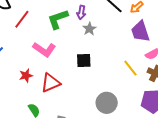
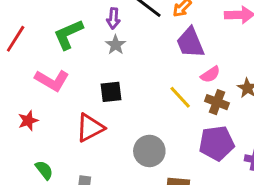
purple arrow: (81, 12) -> (113, 18), moved
red triangle: (51, 83) -> (90, 128), moved

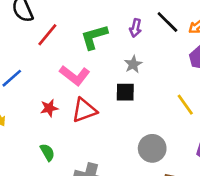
gray star: (116, 45) -> (133, 64), moved
red triangle: (90, 128) -> (84, 110), moved
green semicircle: (44, 170) -> (47, 152), moved

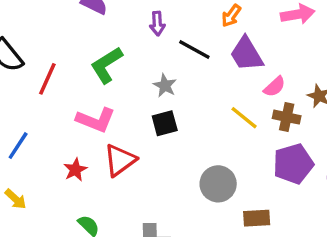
black line: (167, 22) -> (194, 50), moved
purple arrow: (136, 28) -> (157, 24), moved

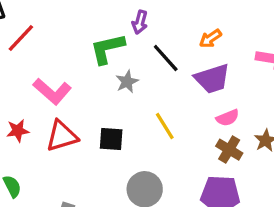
purple trapezoid: (246, 54) -> (212, 79), turned -96
green L-shape: (106, 65) -> (107, 49), moved
yellow line: (244, 118) -> (165, 126), moved
black square: (165, 123) -> (111, 139), moved

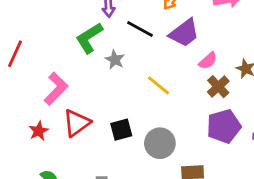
pink L-shape: (52, 91) -> (56, 89), turned -68
black square: (111, 139) -> (121, 130), moved
brown cross: (229, 150) -> (218, 87), turned 35

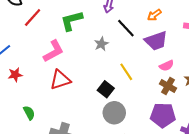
green L-shape: (89, 38) -> (72, 21), moved
brown cross: (218, 87) -> (168, 86), turned -35
black square: (121, 130) -> (106, 89), moved, turned 35
red star: (39, 131) -> (15, 75), moved

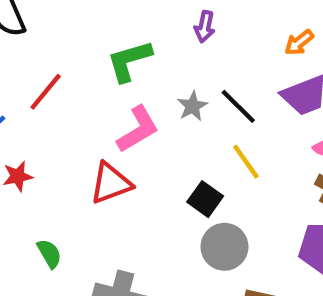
red line: (33, 17) -> (46, 92), moved
black line: (126, 28) -> (238, 106), moved
pink L-shape: (53, 51) -> (138, 129), moved

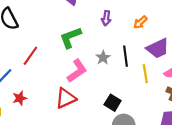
orange arrow: (299, 42) -> (140, 22), moved
black line: (238, 106) -> (126, 56), turned 42
yellow line: (246, 162) -> (145, 74), moved, turned 30

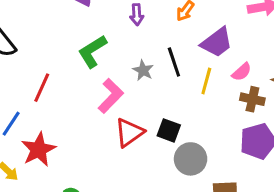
yellow line: (145, 74) -> (206, 81), turned 36
red star: (20, 98) -> (39, 150), size x1.6
red triangle: (66, 98) -> (129, 133), moved

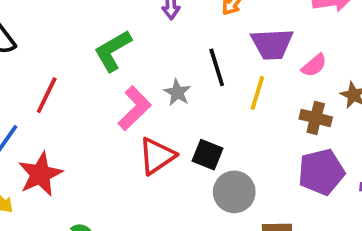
purple trapezoid: (217, 42) -> (272, 44), turned 32
gray star: (143, 70) -> (177, 92), moved
pink semicircle: (242, 72) -> (314, 65), moved

